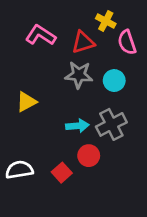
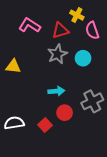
gray star: (79, 75) -> (57, 54), turned -30
yellow triangle: (26, 102) -> (13, 66), moved, turned 35
gray cross: (111, 124) -> (92, 101), moved

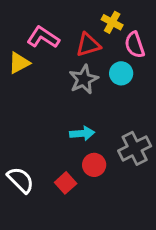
cyan circle: (83, 58) -> (121, 73), moved
yellow triangle: (13, 66) -> (19, 63), moved, turned -35
white semicircle: (14, 123) -> (21, 180), turned 54

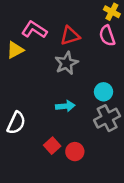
yellow cross: (112, 22) -> (112, 12), moved
cyan circle: (121, 73) -> (104, 92), moved
red circle: (94, 165) -> (75, 152), moved
white semicircle: (21, 180) -> (16, 123), moved, turned 70

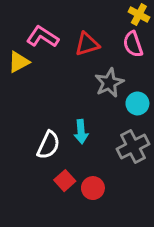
gray star: (66, 63) -> (109, 83), moved
cyan circle: (104, 92) -> (137, 103), moved
cyan arrow: (65, 106) -> (81, 132), turned 90
white semicircle: (16, 123) -> (48, 145), moved

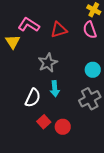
yellow triangle: (19, 62) -> (13, 42), turned -35
gray star: (109, 83) -> (48, 63), moved

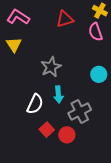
pink L-shape: (29, 25) -> (18, 17), moved
red triangle: (59, 30) -> (65, 19), moved
gray cross: (90, 99) -> (80, 111), moved

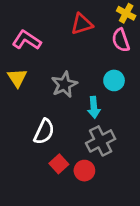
pink L-shape: (18, 17) -> (27, 40), moved
yellow triangle: (14, 45) -> (17, 78), moved
cyan circle: (99, 74) -> (114, 80), moved
cyan arrow: (58, 95) -> (94, 107), moved

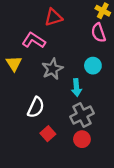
red triangle: (82, 24) -> (53, 17), moved
pink L-shape: (27, 40) -> (34, 40), moved
red circle: (84, 171) -> (82, 139), moved

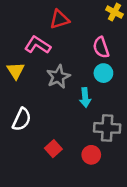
pink semicircle: (98, 33) -> (101, 47), moved
white semicircle: (36, 107) -> (22, 119), moved
gray cross: (82, 115) -> (107, 128), moved, turned 30

